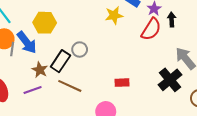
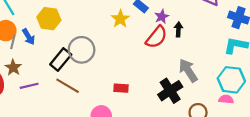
yellow star: (114, 15) -> (120, 19), turned -30
blue arrow: (27, 42) -> (29, 37), size x0.7
gray circle: (80, 50) -> (82, 50), size x1.6
brown star: (40, 70) -> (13, 67), moved

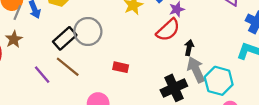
black arrow: (178, 29) -> (189, 48), moved
cyan hexagon: (231, 80) -> (219, 81), moved
purple line: (29, 86) -> (42, 75), moved, turned 54
red rectangle: (121, 88) -> (121, 67), moved

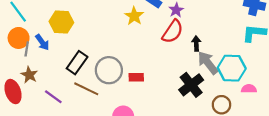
gray circle: (88, 31) -> (109, 70), moved
purple line: (42, 75) -> (53, 97), moved

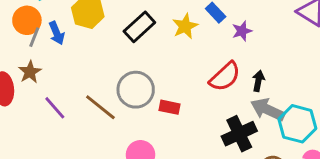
red semicircle: (173, 31) -> (225, 77), moved
black rectangle: (77, 63) -> (139, 27), moved
gray arrow: (208, 63) -> (268, 110), turned -40

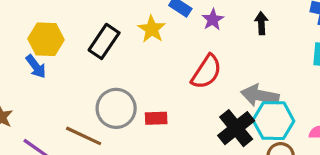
blue arrow: (57, 33) -> (36, 66), moved
black arrow: (258, 81) -> (261, 23), moved
cyan hexagon: (297, 124) -> (273, 121), moved

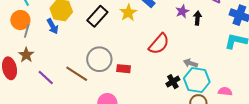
purple star: (213, 20) -> (182, 11), moved
gray arrow: (260, 95) -> (190, 63), size x0.6
black cross: (236, 128) -> (173, 82), size x0.6

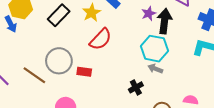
black arrow: (197, 18) -> (164, 21), size x1.6
red semicircle: (159, 44) -> (101, 39), moved
cyan hexagon: (197, 80) -> (154, 49), moved

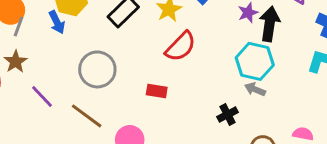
gray circle: (59, 61) -> (97, 69), moved
brown line: (34, 75) -> (87, 116), moved

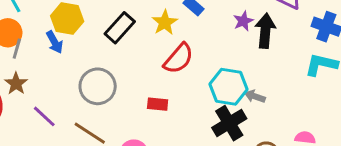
cyan hexagon: (255, 61) -> (229, 87), moved
black cross: (228, 115) -> (229, 123), size x1.6

